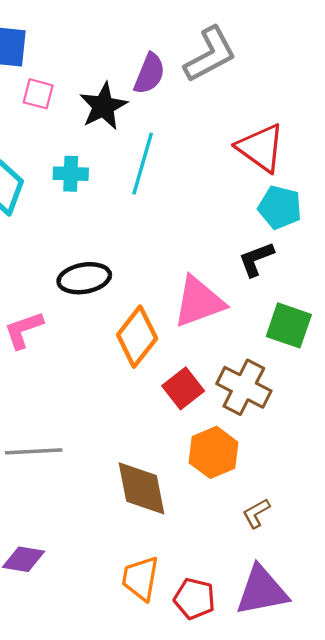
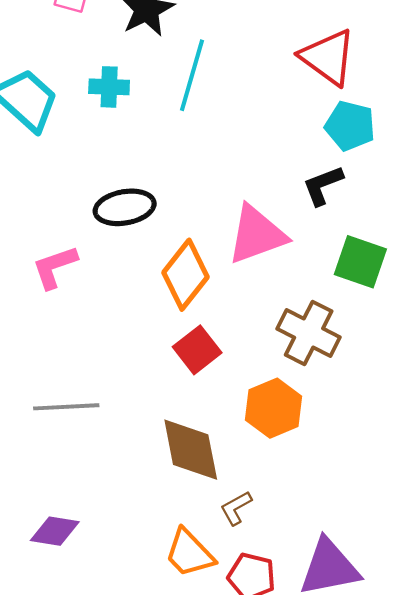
red square: (183, 388) -> (197, 350), moved
brown L-shape: (256, 513) -> (236, 508), moved
orange trapezoid: (140, 578) -> (189, 553), turned -54

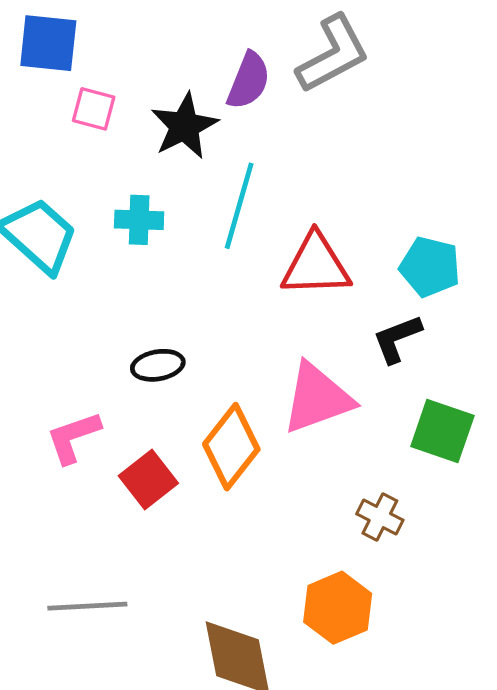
red triangle: (328, 57) -> (316, 265), moved, turned -38
black ellipse: (125, 207) -> (158, 365), size x0.7
brown cross: (309, 333) -> (380, 517), size x0.6
red square: (197, 350) -> (148, 479), moved

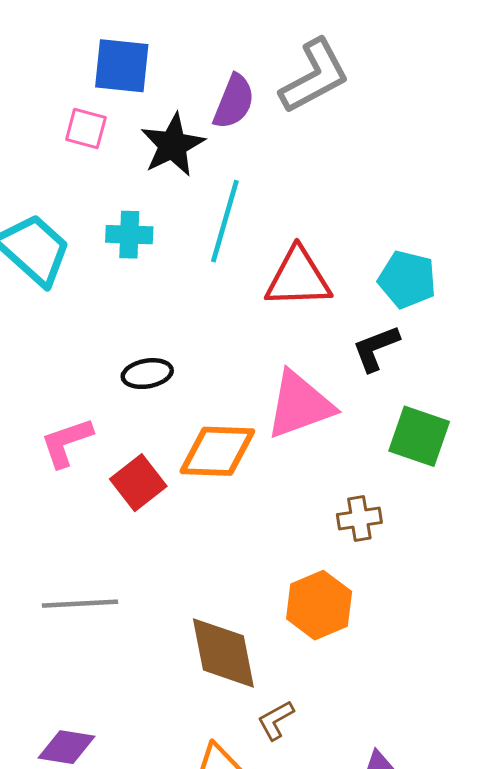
blue square: (48, 43) -> (122, 66), moved
orange diamond: (231, 447) -> (217, 451), turned 54
brown cross: (380, 517) -> (359, 518), turned -36

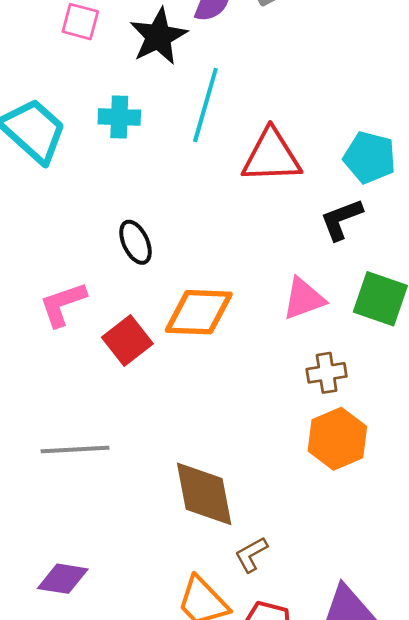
black ellipse: (147, 374) -> (135, 242), turned 75
pink triangle: (300, 405) -> (304, 299), moved, size x0.7
orange hexagon: (319, 605) -> (337, 439), moved

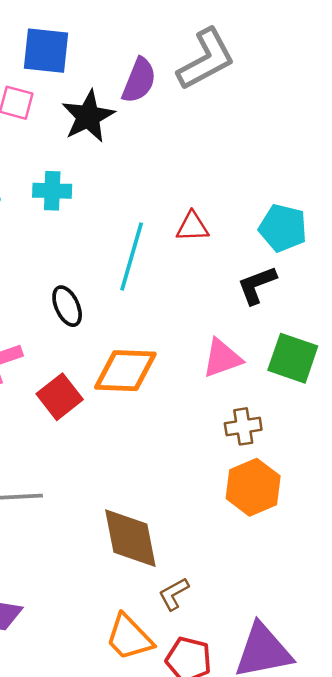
cyan line: (205, 105) -> (132, 256), moved
red triangle: (271, 156) -> (192, 227), size x0.6

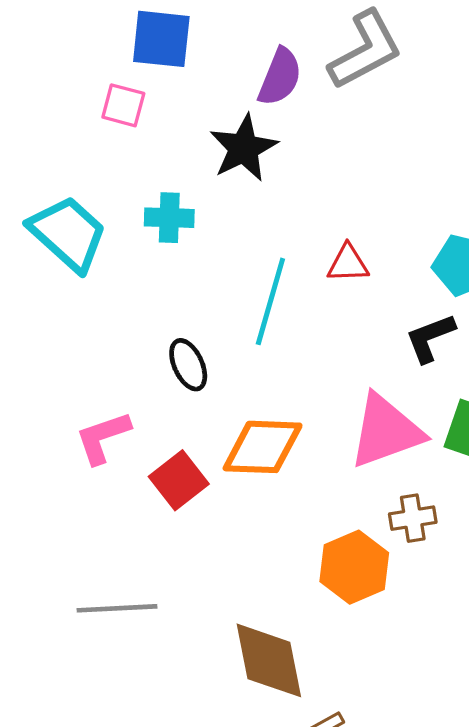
black star: (88, 116) -> (244, 148), moved
pink triangle: (222, 358) -> (386, 431), size x1.5
orange hexagon: (253, 487) -> (354, 567), moved

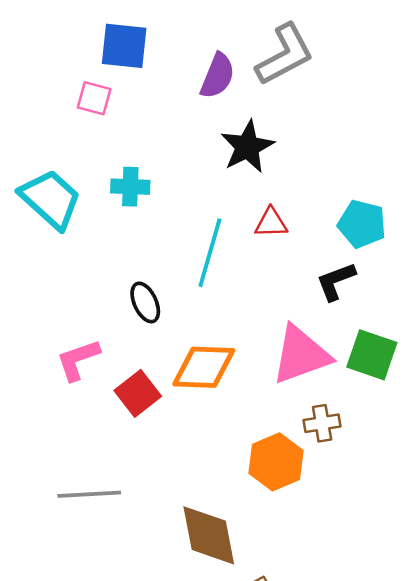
black star: (244, 148) -> (247, 147), moved

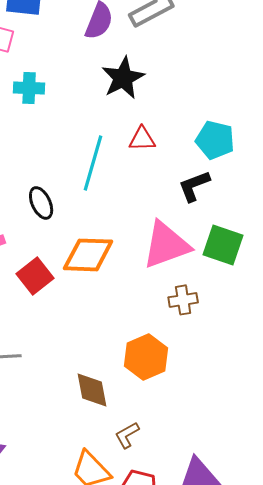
cyan cross: (130, 187) -> (29, 88), moved
orange hexagon: (276, 462) -> (146, 357), moved
brown diamond: (209, 535) -> (92, 390), size x0.7

